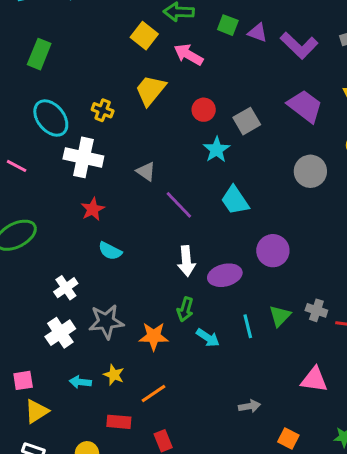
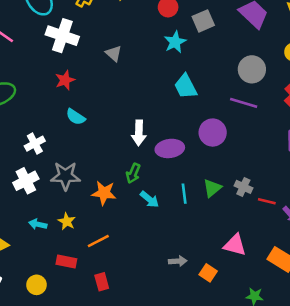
purple line: (179, 205) -> (244, 103), moved, turned -36
orange square: (288, 439) -> (208, 273), moved

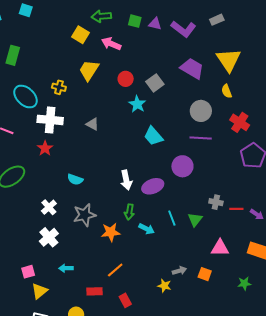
red star: (65, 80) -> (45, 148), moved
gray star: (65, 176) -> (84, 215), moved
green triangle: (212, 188) -> (195, 220), moved
yellow star: (67, 221) -> (164, 286), moved

